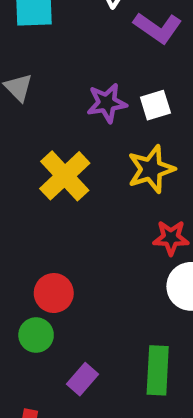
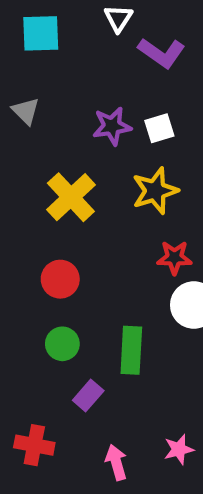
red circle: (54, 293) -> (60, 279), moved
green circle: (36, 335) -> (62, 344), moved
green rectangle: (158, 370) -> (131, 350), moved

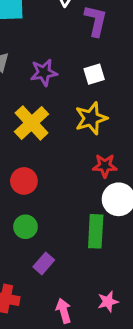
purple L-shape: (162, 53) -> (96, 21), turned -112
purple star: (112, 126) -> (44, 73), moved
green rectangle: (131, 350) -> (96, 231), moved

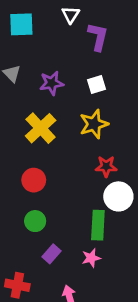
pink star: (108, 302) -> (91, 258), moved

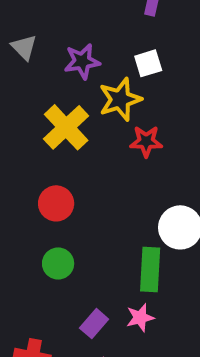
yellow star: (94, 124) -> (120, 99), moved
red star: (106, 166) -> (146, 141), moved
purple rectangle: (52, 254) -> (94, 324), moved

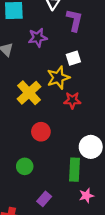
purple star: (82, 61) -> (38, 38), moved
red circle: (56, 203) -> (41, 132), moved
pink star: (140, 318) -> (86, 196), moved

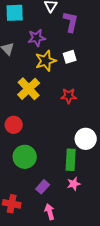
yellow star: (58, 78) -> (46, 61), moved
red circle: (41, 132) -> (14, 125), moved
green circle: (25, 166) -> (25, 157), size x1.5
pink star: (86, 196) -> (74, 184), moved

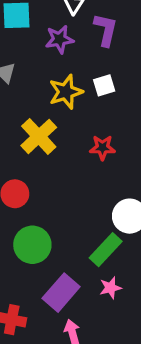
purple star: (37, 38) -> (59, 39), moved
green rectangle: (71, 160) -> (106, 250), turned 40
purple rectangle: (43, 187) -> (61, 293), size x1.6

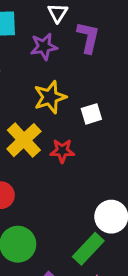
white square: (104, 85) -> (91, 114), moved
red star: (102, 148) -> (62, 151), moved

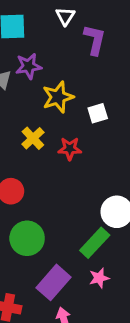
purple star: (44, 47) -> (29, 66), moved
yellow cross: (24, 140) -> (33, 138), size x0.7

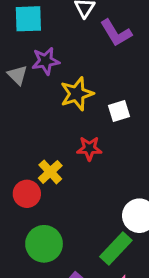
purple L-shape: (95, 40) -> (116, 33), turned 136
yellow cross: (33, 138) -> (50, 172), moved

